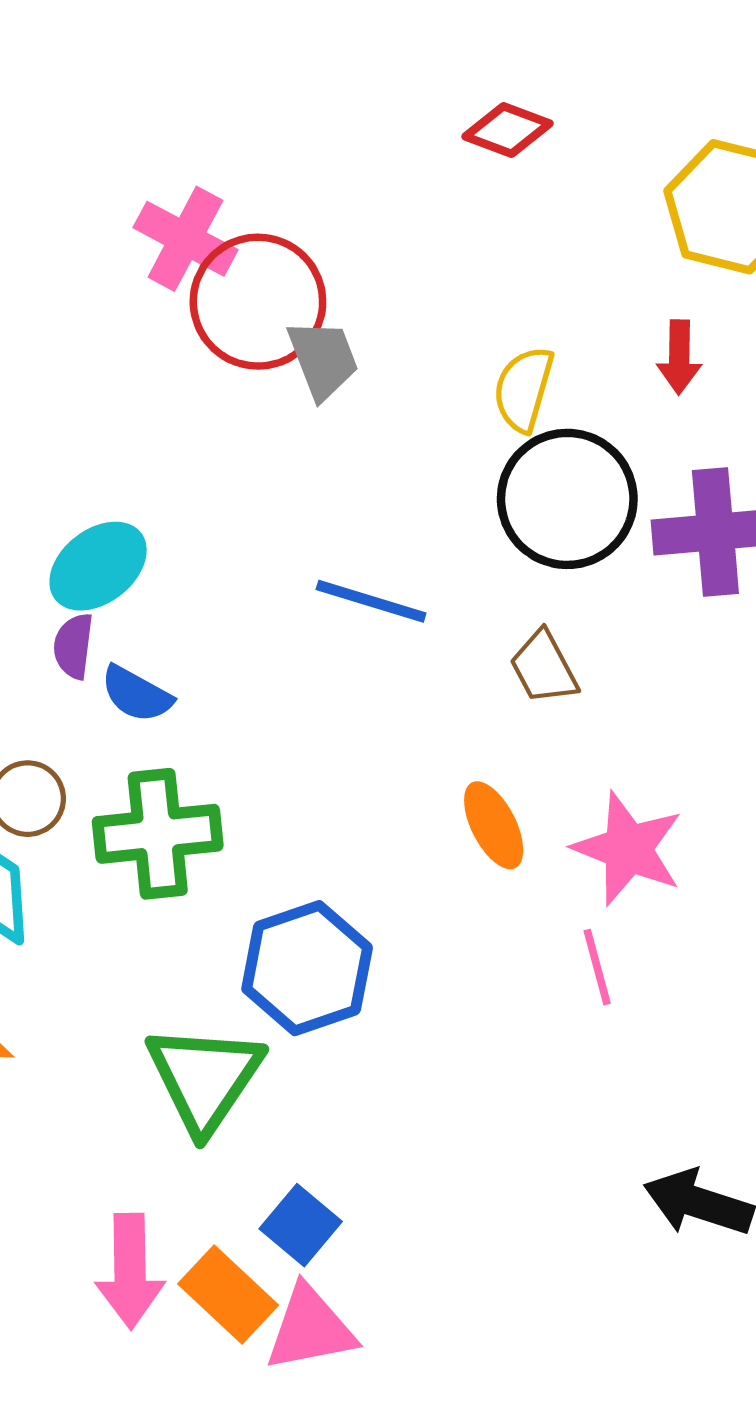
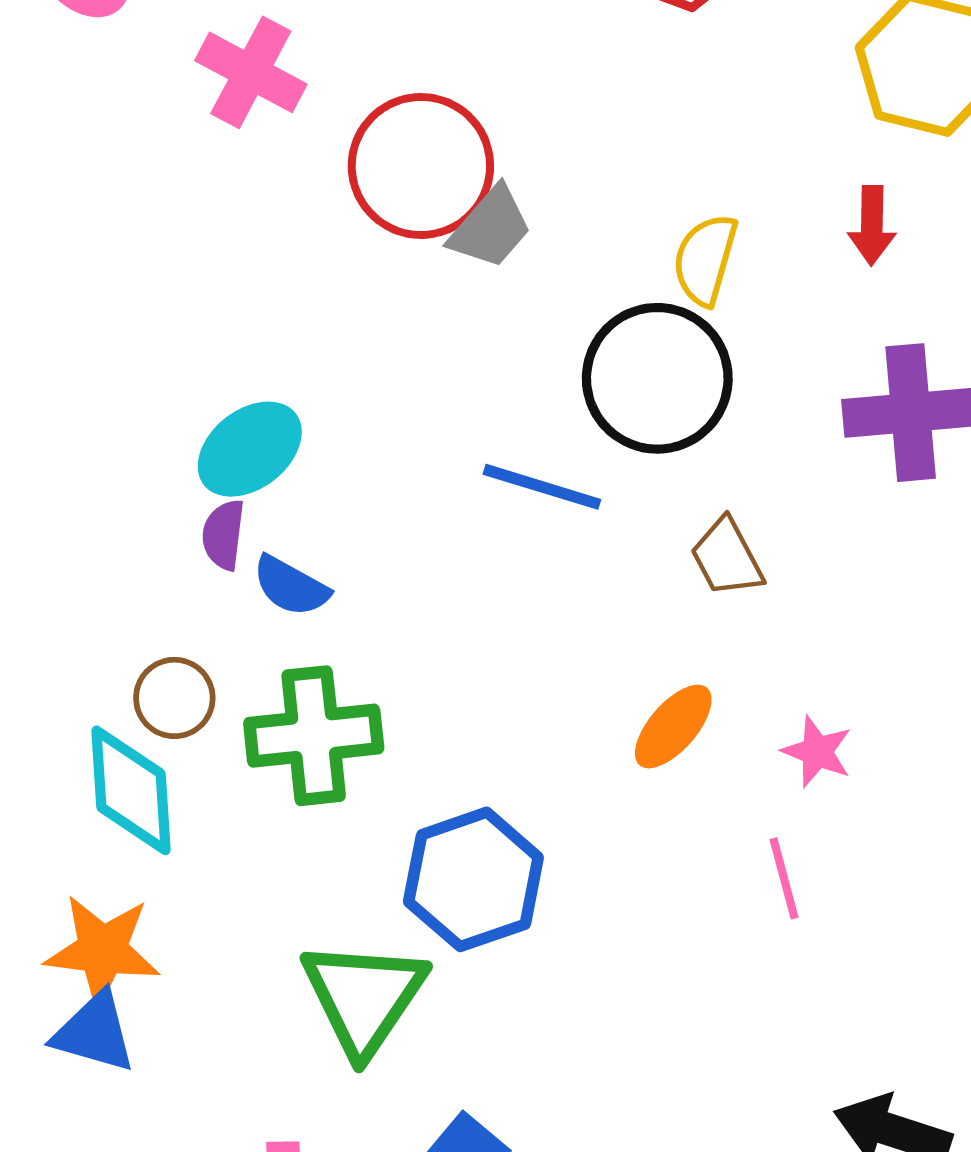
pink cross: (185, 239) -> (251, 72), moved
gray trapezoid: (323, 359) -> (491, 228), turned 62
black circle: (567, 499) -> (657, 378), moved
orange ellipse: (494, 825) -> (673, 727), turned 68
pink star: (628, 849) -> (817, 752), size x0.6

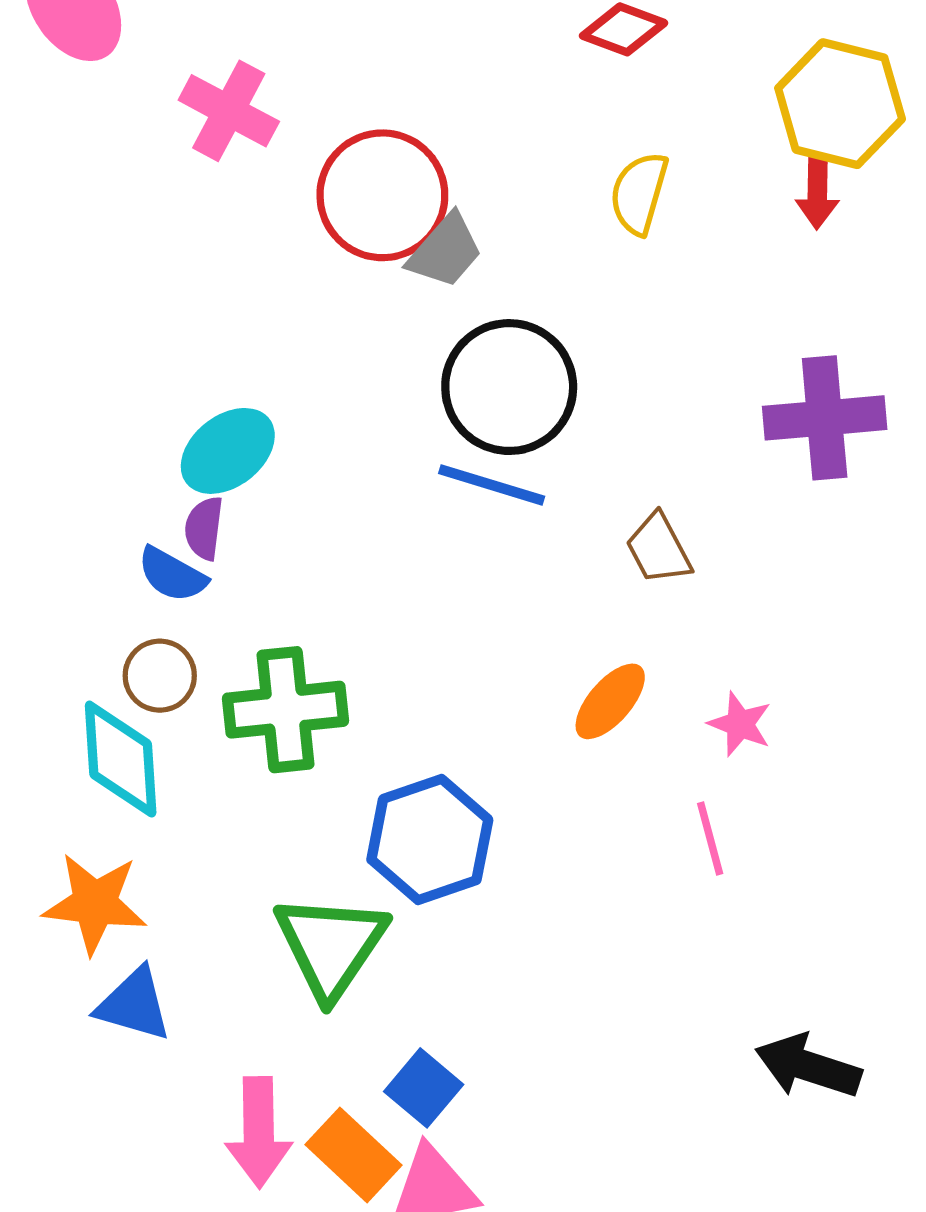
red arrow: (872, 225) -> (817, 193), moved
yellow semicircle: (705, 260) -> (639, 193), moved
black circle: (657, 378) -> (509, 387), moved
blue semicircle: (291, 586) -> (172, 575), moved
blue triangle: (94, 1032) -> (134, 1004), moved

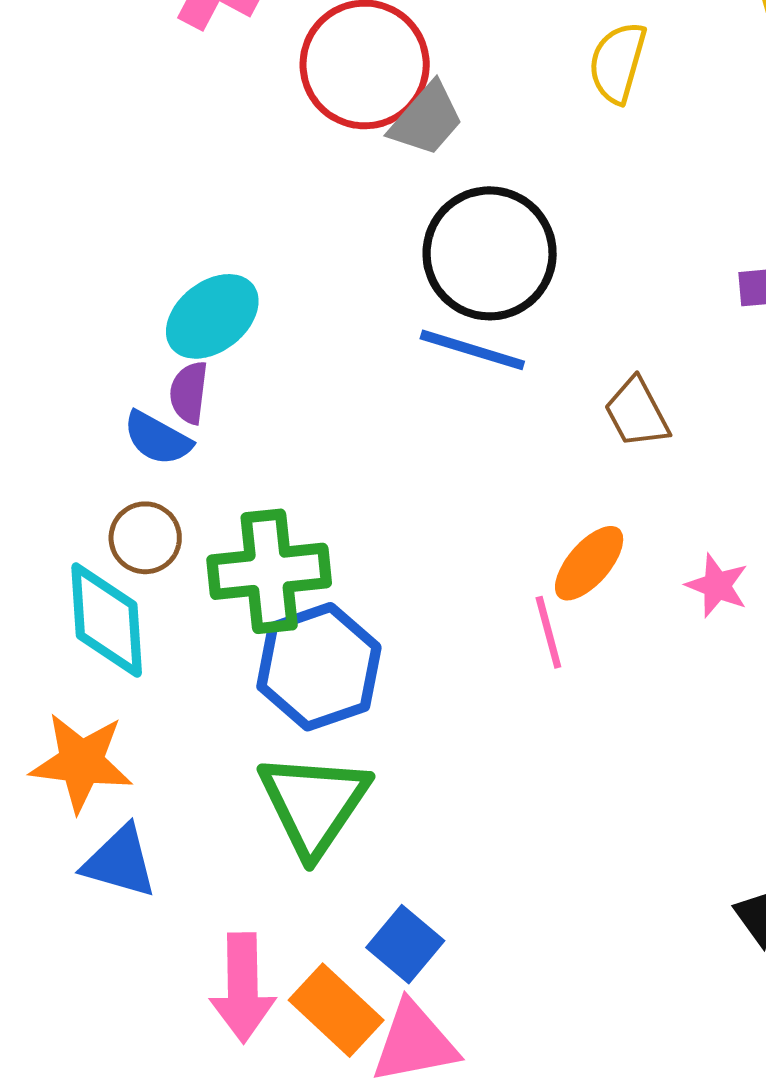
pink line: (710, 838) -> (548, 632), moved
blue hexagon: (430, 840) -> (319, 667), moved

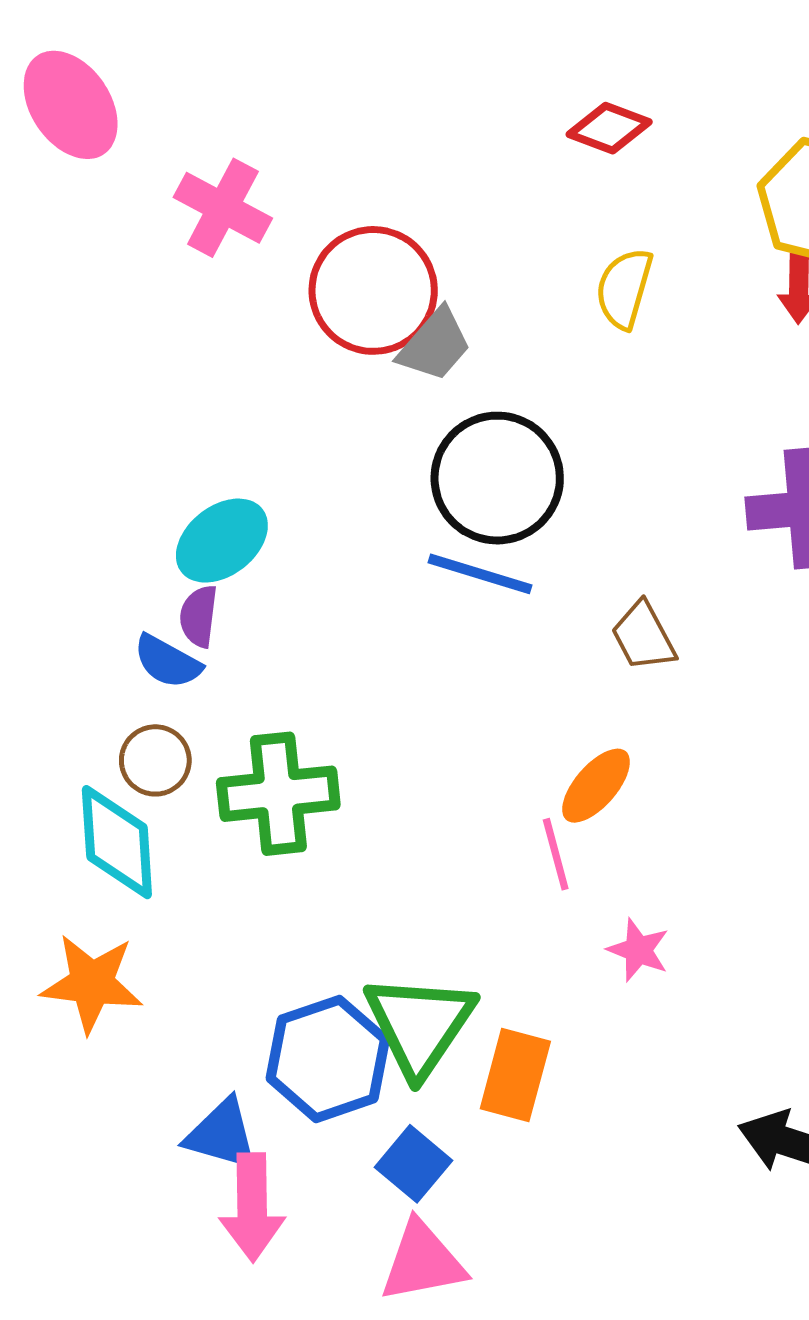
pink star: (717, 586) -> (638, 950), moved
blue hexagon: (319, 667) -> (328, 1059), moved
green triangle: (314, 804) -> (420, 1025), moved
blue triangle: (120, 862) -> (222, 1135), moved
orange rectangle: (336, 1010) -> (515, 1075), moved, turned 62

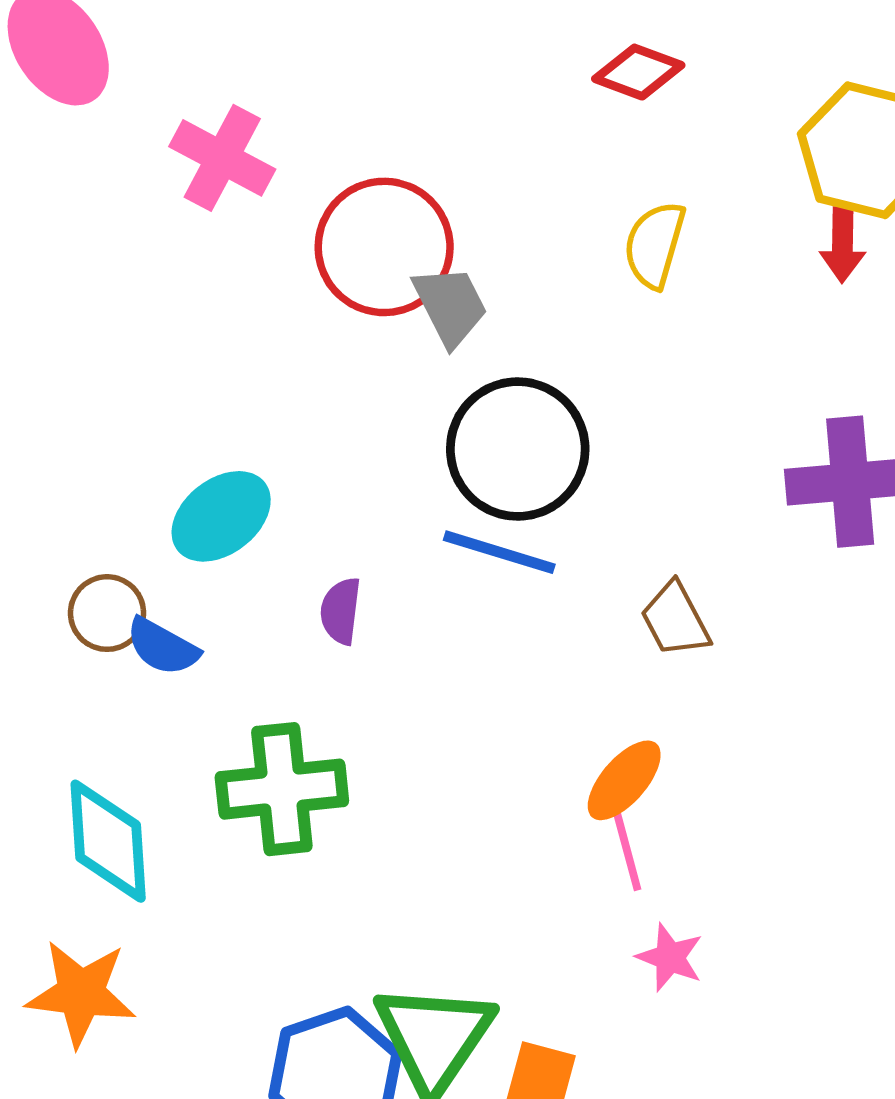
gray trapezoid: (435, 345) -> (450, 306), turned -68
purple semicircle: (199, 616) -> (341, 611), moved
brown circle: (155, 760) -> (107, 613), moved
pink line: (556, 854) -> (627, 852), moved

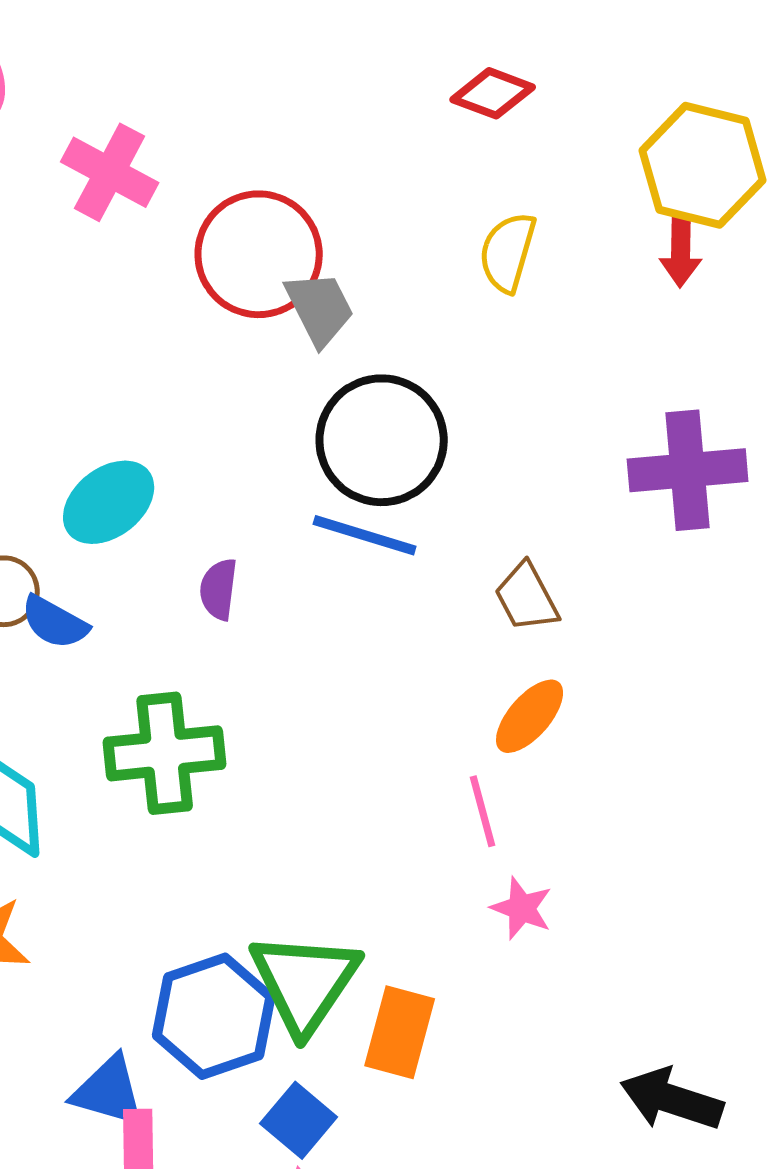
orange ellipse: (624, 780) -> (530, 716), moved

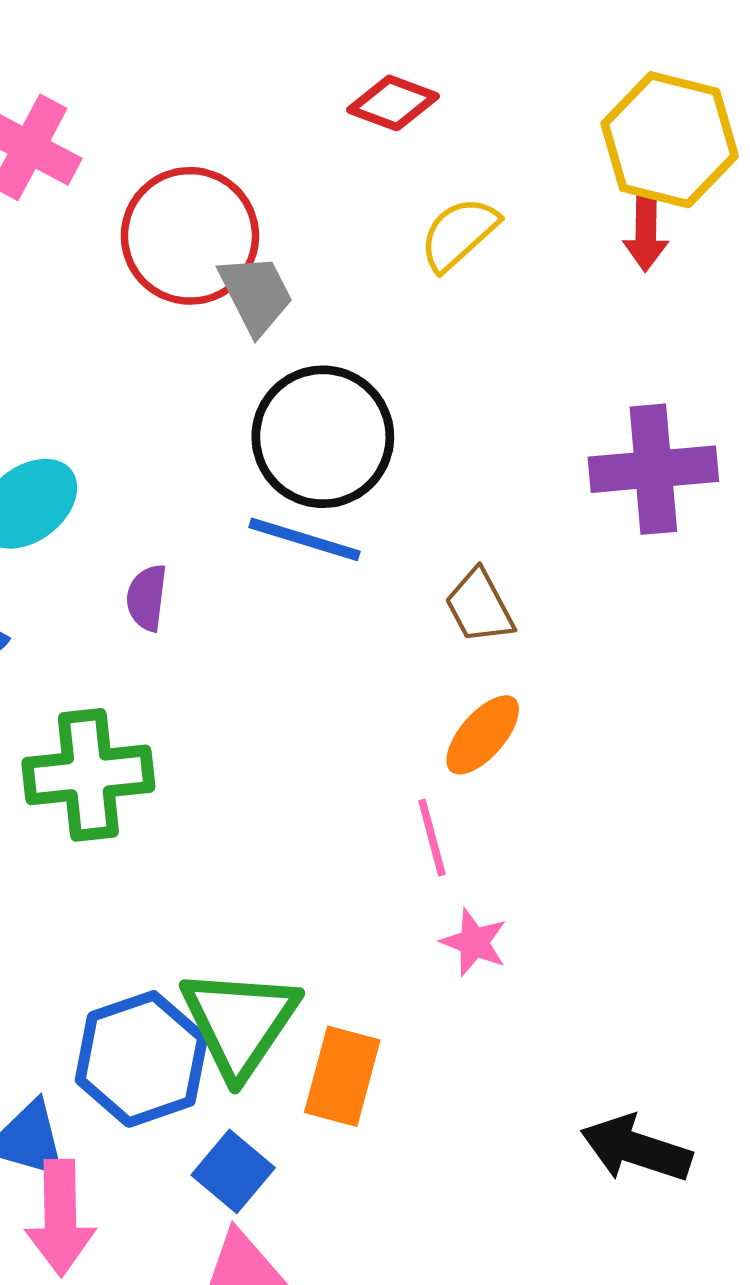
red diamond: (493, 93) -> (393, 103), moved
yellow semicircle: (508, 252) -> (459, 234), turned 32

